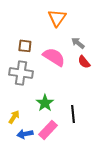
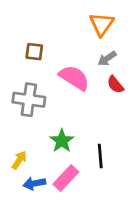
orange triangle: (57, 18) -> (102, 24), moved
gray arrow: (78, 43) -> (107, 59), turned -72
brown square: (25, 46) -> (34, 52), moved

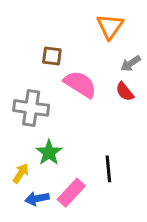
brown square: (34, 52) -> (52, 56), moved
gray arrow: (107, 59) -> (131, 63), moved
green star: (62, 141) -> (49, 153), moved

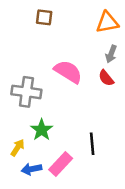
orange triangle: (110, 26) -> (107, 22), moved, turned 45
brown square: (52, 56) -> (44, 17), moved
gray arrow: (131, 63) -> (111, 54), turned -36

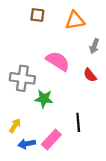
orange triangle: (107, 22) -> (75, 20), moved
red semicircle: (106, 78) -> (90, 75), moved
green star: (42, 130) -> (44, 99), moved, turned -30

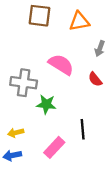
brown square: (37, 15) -> (39, 16), size x1.5
yellow arrow: (15, 126) -> (16, 133), turned -136
blue arrow: (27, 144) -> (12, 155), moved

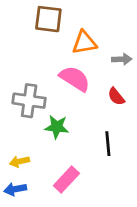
orange triangle: (79, 21) -> (84, 43), moved
gray arrow: (100, 49) -> (122, 59), turned -112
black line: (83, 129) -> (108, 144), moved

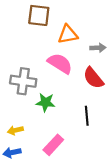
red semicircle: (116, 97) -> (93, 78), size x1.5

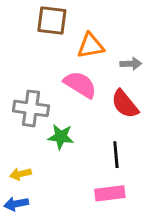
pink rectangle: (53, 145) -> (110, 193), moved, turned 40

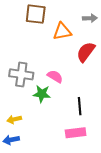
gray arrow: (131, 64) -> (90, 18), moved
pink semicircle: (80, 85) -> (55, 76), moved, size x0.7
red semicircle: (125, 104) -> (86, 52), moved, turned 75

